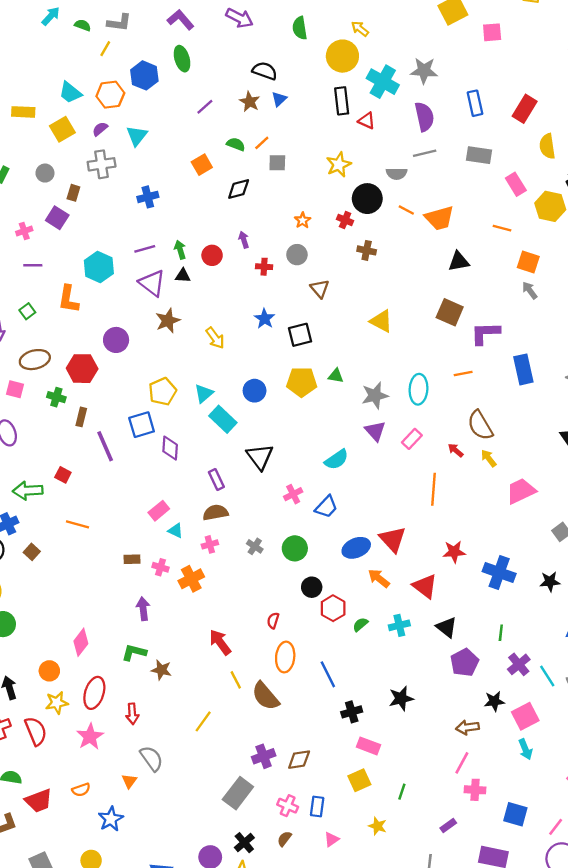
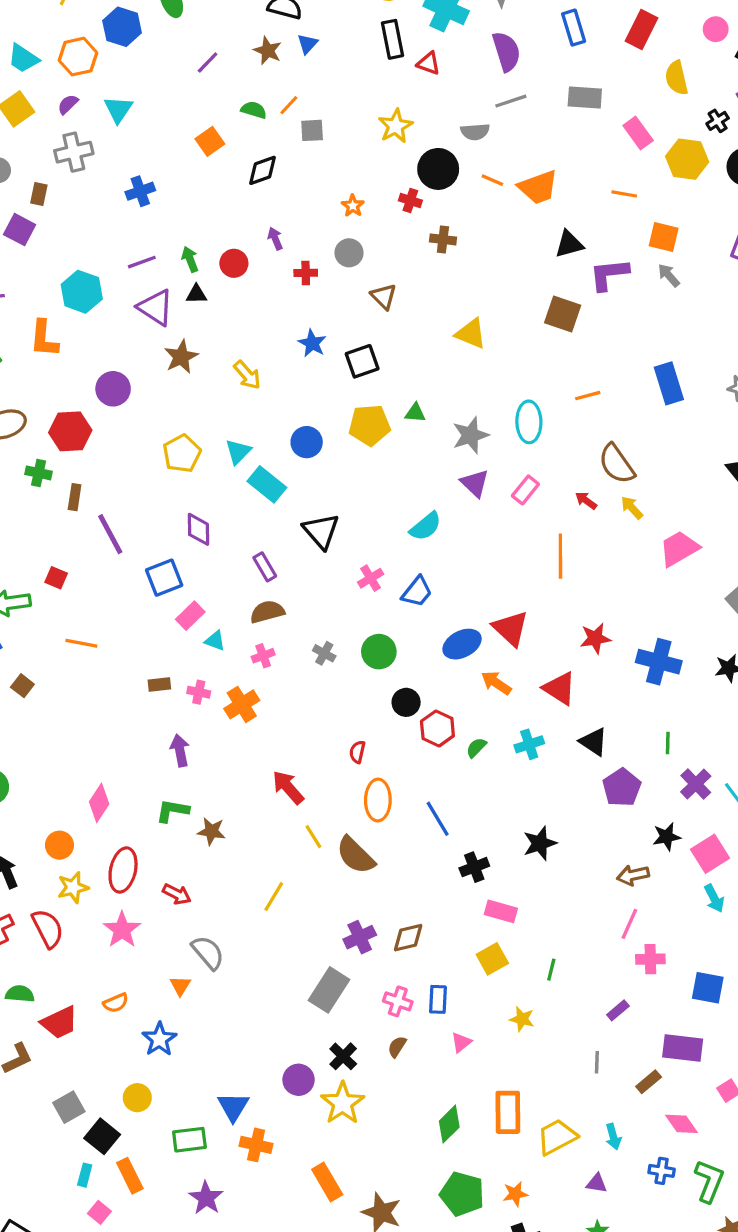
purple L-shape: (485, 333) -> (609, 274), moved
blue square: (142, 425) -> (164, 578), moved
red arrow: (132, 714) -> (177, 894), turned -54

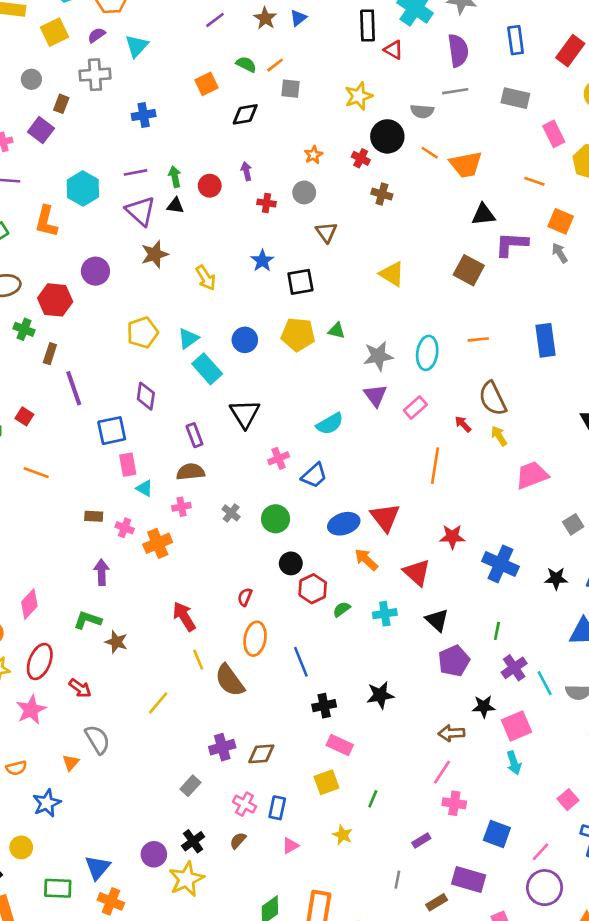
pink rectangle: (190, 616) -> (128, 465), turned -65
gray rectangle: (329, 990) -> (190, 786), size x0.6

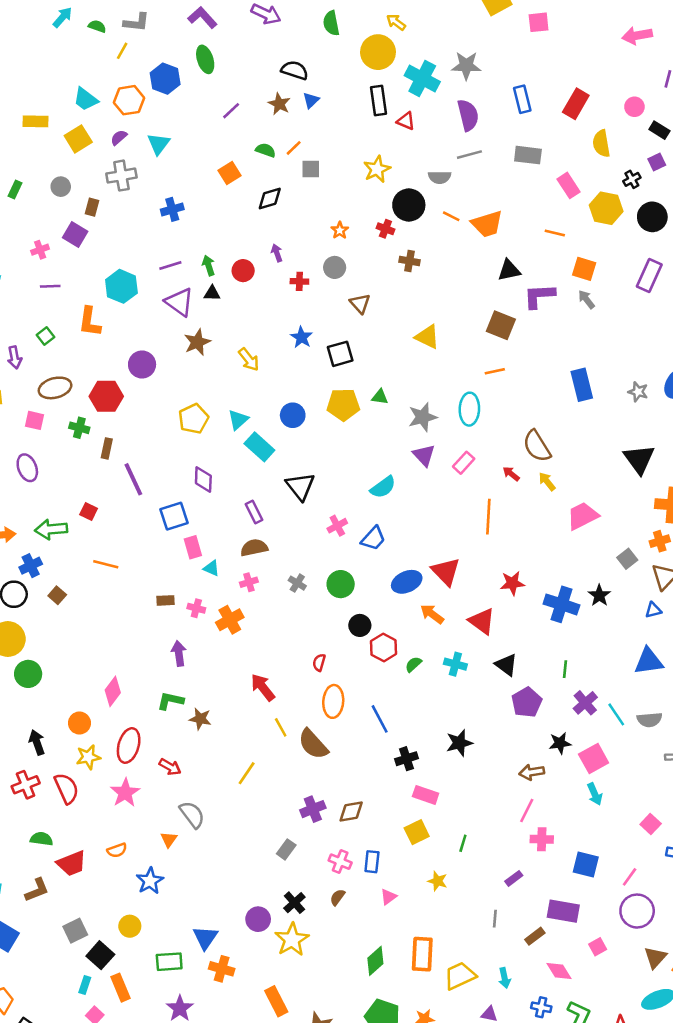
orange line: (478, 339) -> (495, 371), moved
black star: (556, 578) -> (599, 595), moved, turned -30
cyan cross: (385, 614) -> (455, 664), turned 30

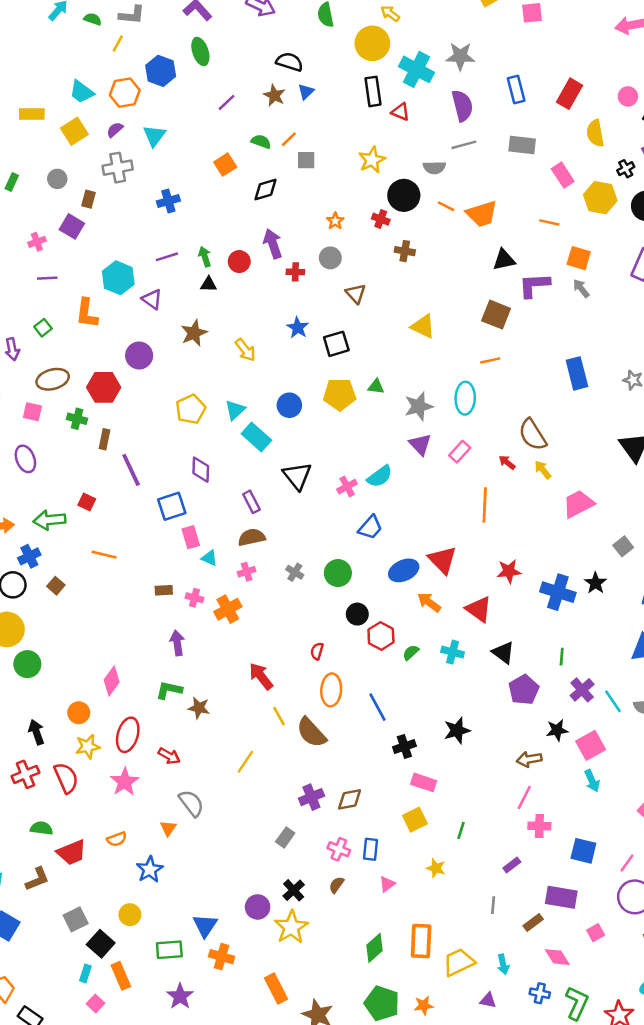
purple arrow: (277, 253) -> (273, 244), size x1.6
purple triangle: (179, 302) -> (152, 299), moved, size x0.7
pink cross: (337, 526) -> (347, 487), moved

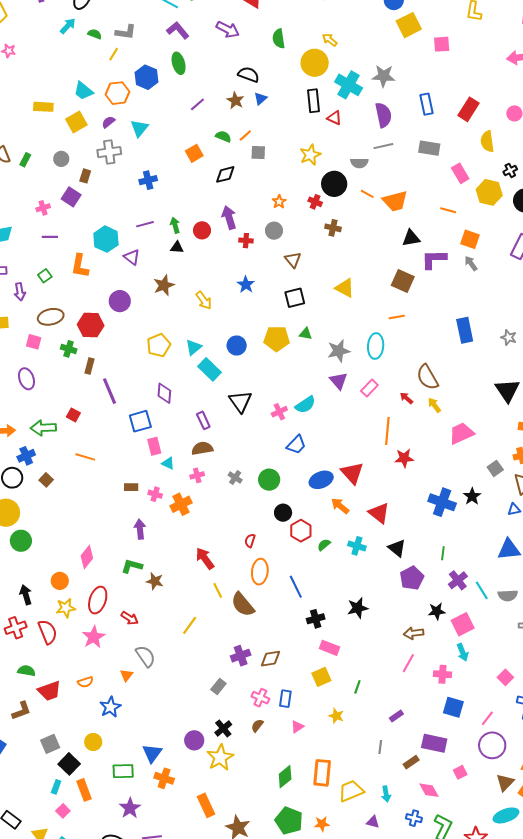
black square: (336, 344) -> (295, 298), moved
red star: (509, 571) -> (404, 458), moved
pink cross: (539, 826) -> (442, 674), moved

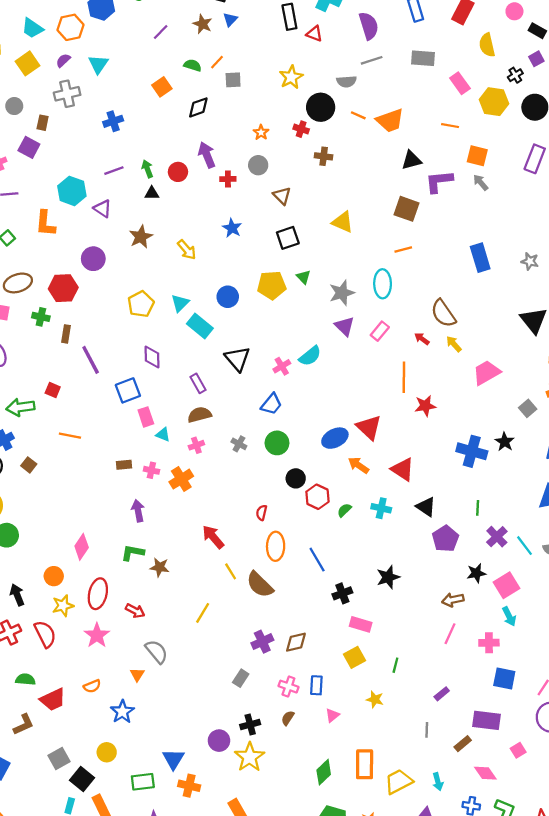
green triangle: (306, 334) -> (303, 277), turned 40
blue trapezoid: (296, 445) -> (271, 404), moved
black cross: (223, 728) -> (250, 724), turned 30

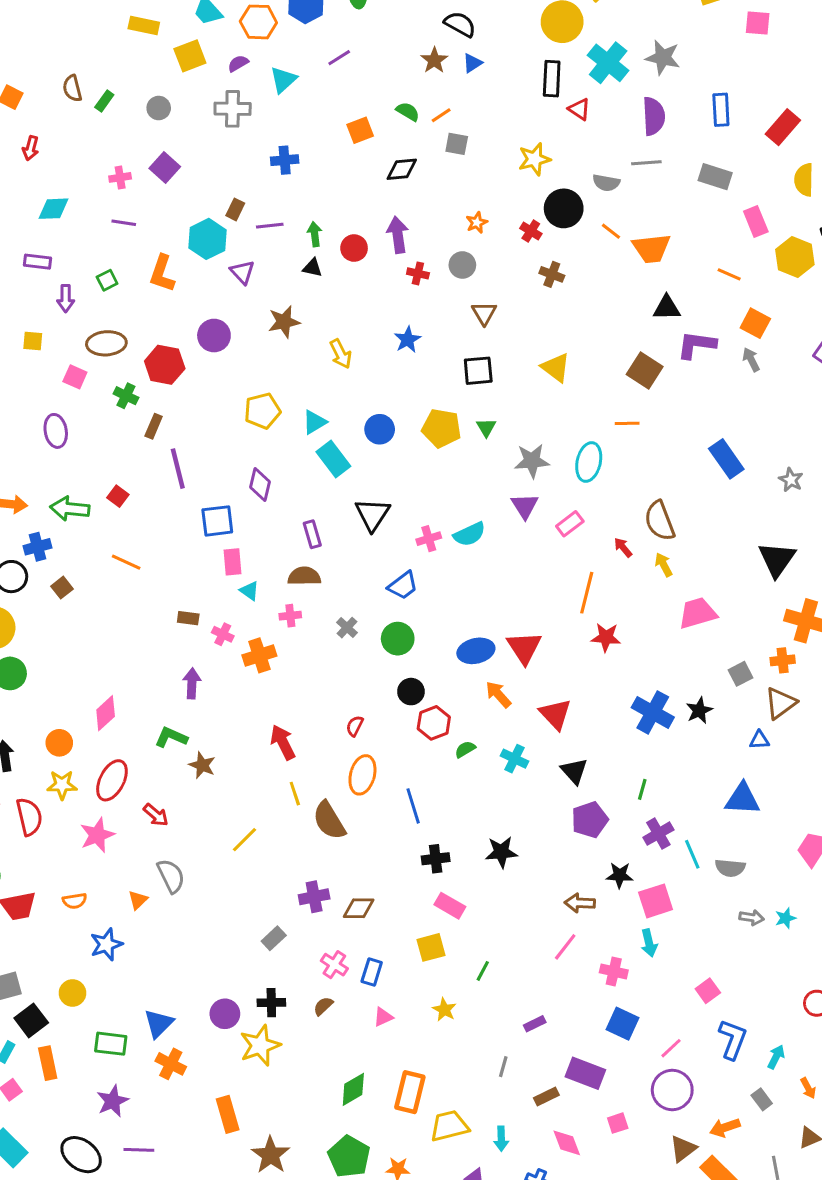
purple line: (161, 32) -> (339, 58), moved
brown rectangle: (43, 123) -> (235, 209), moved
blue rectangle: (480, 258) -> (726, 459), turned -32

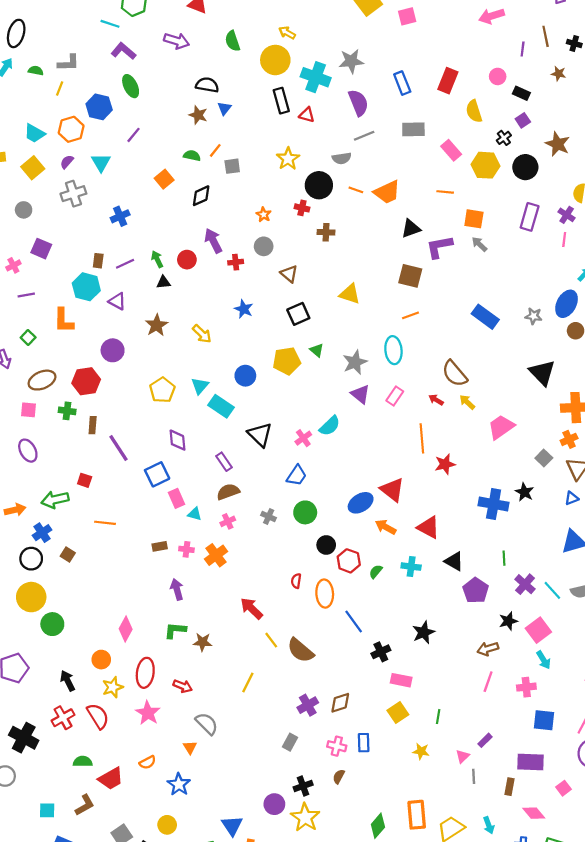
orange ellipse: (362, 775) -> (325, 594), moved
pink triangle: (383, 1017) -> (463, 756), moved
brown rectangle: (546, 1096) -> (509, 787), turned -35

